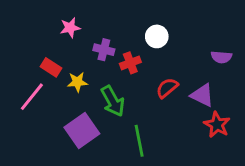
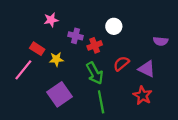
green arrow: (113, 101) -> (95, 73), moved
red star: (217, 125) -> (143, 95), moved

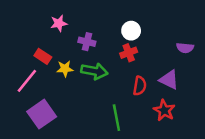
red cross: (95, 45) -> (129, 53), moved
red semicircle: (121, 64) -> (140, 86), moved, turned 140
green arrow: (95, 73) -> (94, 71), moved, turned -50
purple square: (60, 94) -> (42, 114), moved

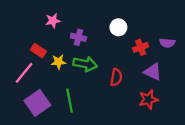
red cross: (129, 53) -> (141, 47), moved
red semicircle: (140, 86) -> (116, 77), moved
red star: (164, 110) -> (148, 99), turned 30
green line: (116, 118) -> (70, 101), moved

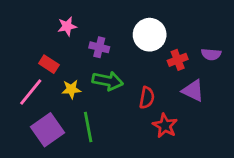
white circle: (118, 27) -> (150, 35), size x1.5
yellow star: (58, 62) -> (71, 89), moved
red star: (148, 99) -> (165, 126), moved, turned -30

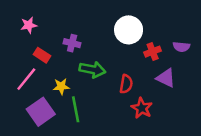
pink star: (67, 26) -> (29, 25), moved
purple cross: (99, 47) -> (72, 43), moved
yellow star: (71, 89) -> (61, 86), moved

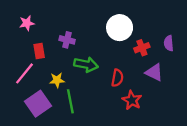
purple semicircle: (181, 47) -> (169, 43), turned 80
red rectangle: (42, 55) -> (39, 51), turned 48

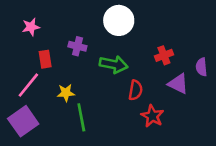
white circle: (120, 28) -> (119, 20), moved
purple semicircle: (169, 43) -> (201, 67), moved
green arrow: (86, 64) -> (114, 64), moved
purple square: (38, 104) -> (23, 121), moved

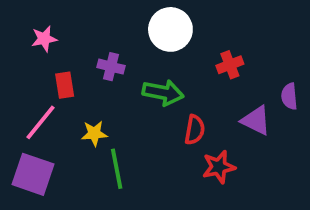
red cross: (164, 55) -> (230, 65), moved
red star: (152, 116) -> (219, 167), turned 30
purple square: (23, 121) -> (33, 174), turned -36

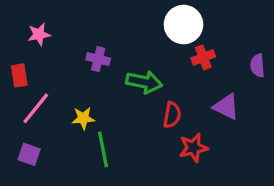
white circle: (170, 29) -> (184, 25), moved
red rectangle: (65, 85) -> (19, 75), moved
purple semicircle: (289, 96) -> (257, 66), moved
purple square: (33, 174) -> (29, 154), size x0.6

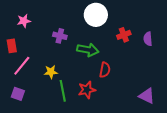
white circle: (184, 25) -> (96, 15), moved
purple semicircle: (257, 66) -> (148, 39), moved
purple triangle: (226, 107) -> (147, 96), moved
red star: (193, 148) -> (87, 90), moved

